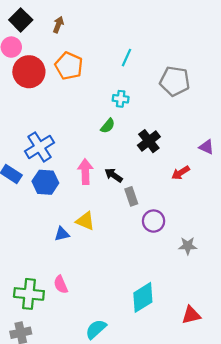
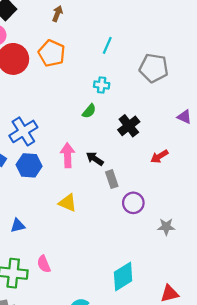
brown arrow: (58, 25) -> (57, 14), moved
purple triangle: (206, 147) -> (184, 117), moved
blue triangle: (62, 234) -> (18, 226), moved

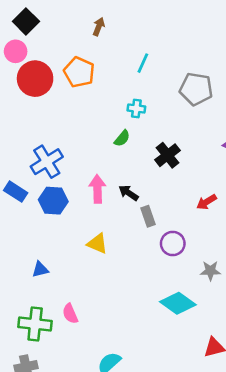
brown arrow: (57, 14) -> (99, 27), moved
red arrow: (159, 156) -> (206, 202), moved
cyan diamond: (123, 277) -> (178, 303), moved, turned 68

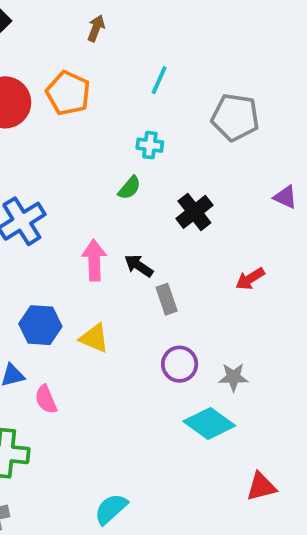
blue hexagon: (53, 201) -> (40, 325), moved
purple circle: (173, 244) -> (180, 364), moved
gray star: (210, 271) -> (233, 377), moved
pink semicircle: (70, 314) -> (46, 399), moved

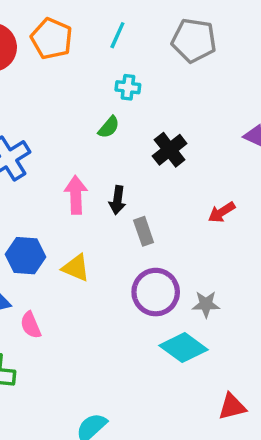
cyan line: (159, 80) -> (117, 35), moved
gray pentagon: (235, 117) -> (194, 40), moved
black arrow: (139, 266) -> (117, 200), turned -116
purple circle: (180, 364) -> (156, 292), size x1.4

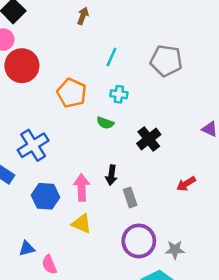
orange pentagon: (52, 39) -> (72, 93), moved
green semicircle: (109, 127) -> (105, 123), turned 70
pink arrow: (76, 195) -> (82, 188), moved
blue hexagon: (25, 256) -> (46, 196), moved

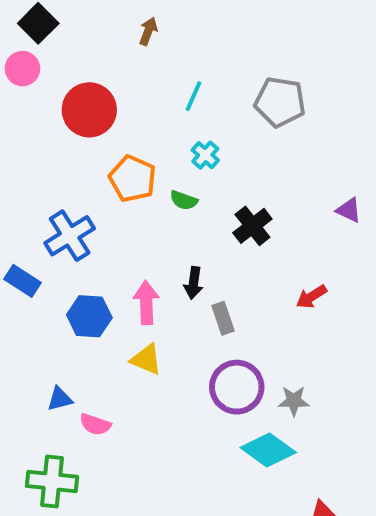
red circle: (22, 66) -> (89, 110), moved
orange pentagon: (72, 93) -> (133, 179), moved
cyan cross: (119, 94) -> (205, 155), turned 35
pink semicircle: (49, 265) -> (95, 424), turned -48

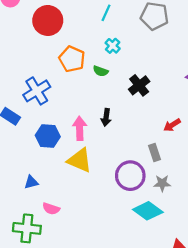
gray rectangle: (223, 318) -> (154, 153), moved
yellow triangle: (146, 360) -> (80, 160), size x1.4
pink semicircle: (95, 424) -> (51, 209), moved

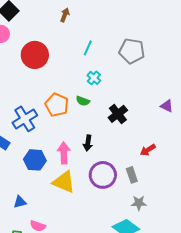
orange pentagon: (72, 59) -> (57, 105), moved
purple circle: (130, 176) -> (103, 175), moved

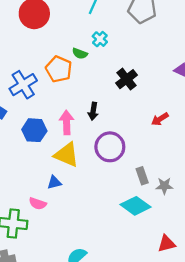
green semicircle: (83, 101) -> (80, 54), moved
gray rectangle: (132, 175) -> (142, 176), moved
blue triangle: (20, 202) -> (54, 182), moved
gray star: (139, 203) -> (164, 186), moved

